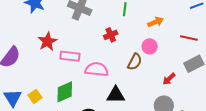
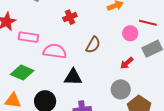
pink circle: (150, 46) -> (130, 33), moved
green diamond: (65, 92) -> (22, 73), turned 45

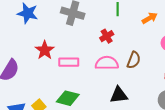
pink semicircle: (55, 51) -> (107, 63), moved

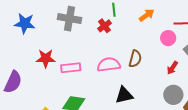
red cross: (107, 36) -> (104, 26), moved
red star: (45, 50) -> (46, 58), turned -30

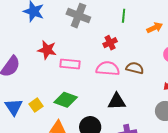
red cross: (104, 26) -> (110, 43), moved
brown semicircle: (135, 59) -> (135, 68), turned -102

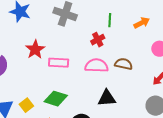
green line: (124, 16) -> (110, 20), moved
red star: (47, 50) -> (35, 49), turned 30

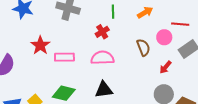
brown semicircle: (124, 64) -> (143, 47), moved, turned 60
black triangle: (107, 98) -> (104, 90), moved

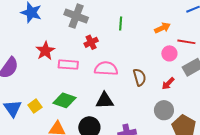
orange arrow: (145, 12) -> (162, 28), moved
red cross: (102, 32) -> (91, 42), moved
brown semicircle: (143, 47) -> (140, 77), moved

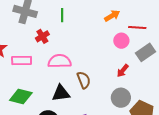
green line: (121, 24) -> (62, 15), moved
brown semicircle: (140, 77) -> (84, 80), moved

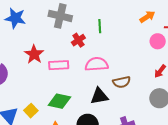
green line: (62, 15) -> (100, 26), moved
brown semicircle: (84, 80) -> (122, 82), turned 102

